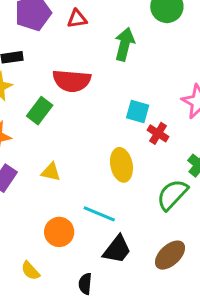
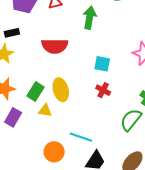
green rectangle: (40, 111) -> (36, 92), moved
red cross: (158, 133) -> (103, 90), moved
yellow ellipse: (121, 165) -> (61, 90), moved

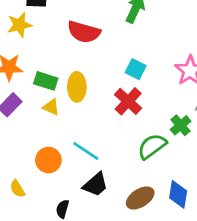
red cross: (103, 90) -> (128, 101), size x1.5
green rectangle: (36, 92) -> (46, 81), turned 60

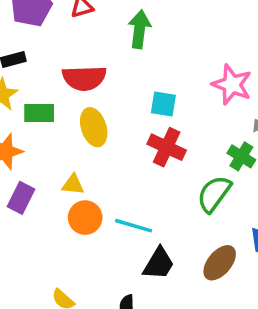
green rectangle: (46, 81) -> (39, 113), moved
yellow ellipse: (77, 87) -> (94, 127), moved
orange circle: (48, 160) -> (85, 218), moved

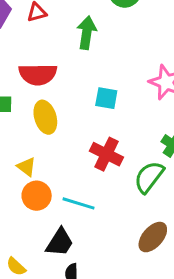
red cross: (167, 147) -> (106, 154), moved
yellow triangle: (73, 185) -> (26, 167), turned 30
black trapezoid: (159, 264) -> (60, 242), moved

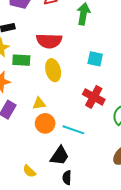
yellow triangle: (26, 167) -> (39, 103), turned -48

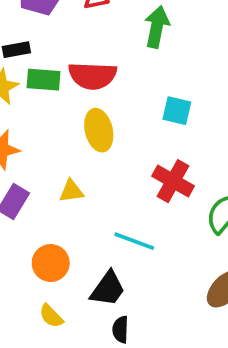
green rectangle: (21, 60) -> (44, 80), moved
orange circle: (45, 123) -> (51, 263), moved

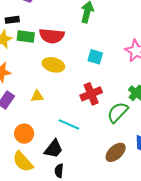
yellow ellipse: (99, 130) -> (53, 65), turned -65
red cross: (173, 181) -> (91, 94), turned 35
yellow semicircle: (51, 316) -> (23, 162), size x1.6

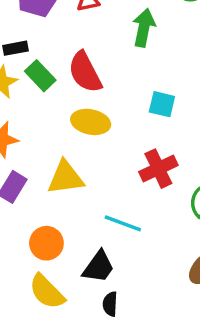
green rectangle: (26, 36) -> (40, 76), turned 42
red semicircle: (52, 36) -> (85, 72), turned 60
yellow triangle: (37, 96) -> (66, 178), size x1.6

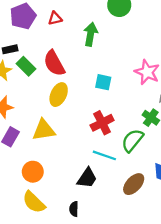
yellow ellipse: (91, 122) -> (59, 95), turned -75
cyan line: (123, 223) -> (104, 155), moved
black trapezoid: (99, 267) -> (87, 178), moved

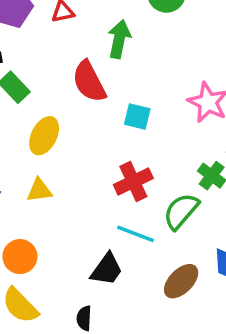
red semicircle: (54, 63) -> (89, 82), moved
yellow ellipse: (59, 95) -> (44, 136), moved
yellow triangle: (44, 130) -> (39, 190), size x0.7

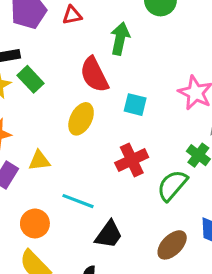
yellow ellipse: (44, 136) -> (81, 119), moved
yellow triangle: (39, 190) -> (39, 161), moved
cyan line: (136, 234) -> (78, 201), moved

